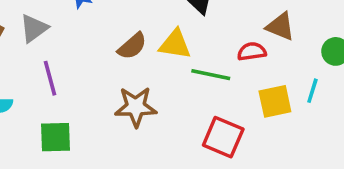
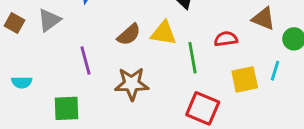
brown triangle: (280, 26) -> (263, 19), moved
green line: (211, 75) -> (193, 58), turned 68
purple line: (50, 78) -> (85, 61), moved

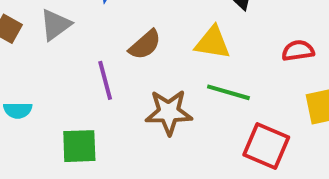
brown semicircle: (129, 35) -> (145, 45), moved
green line: (193, 58) -> (228, 92), moved, turned -64

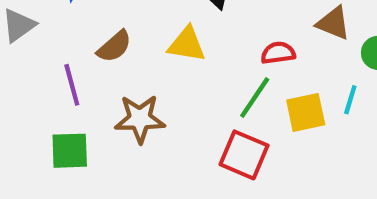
green line: (228, 92) -> (255, 98), moved, turned -72
green square: (79, 146) -> (70, 151), moved

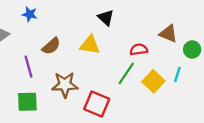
yellow square: (306, 112) -> (153, 81), turned -35
red square: (244, 155) -> (97, 104), moved

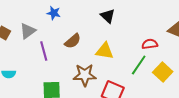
black triangle: (106, 18) -> (108, 16), moved
yellow triangle: (90, 45) -> (105, 51), moved
purple line: (29, 67) -> (44, 51), moved

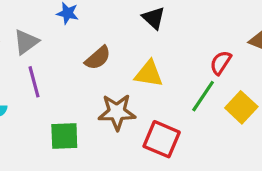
red semicircle: (150, 44) -> (221, 63), turned -49
purple line: (44, 51) -> (34, 82), moved

